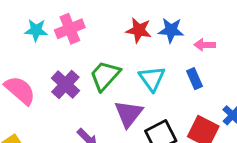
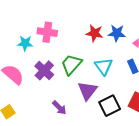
pink cross: (70, 29) -> (47, 32), turned 30
cyan star: (36, 30) -> (25, 43), moved

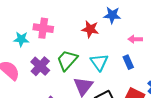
blue star: (117, 33) -> (112, 15), moved

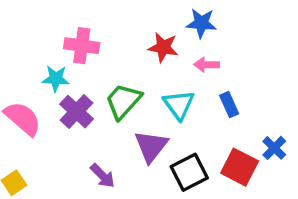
cyan star: (21, 39) -> (56, 79), moved
pink arrow: (135, 39) -> (207, 65), moved

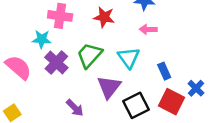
red star: (163, 47) -> (104, 17), moved
blue rectangle: (229, 105) -> (164, 71), moved

